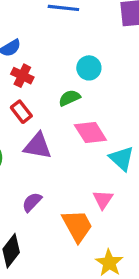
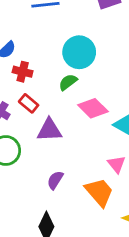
cyan circle: (89, 68) -> (79, 52), size x1.5

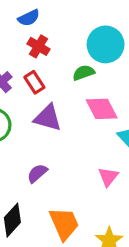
orange trapezoid: (99, 192) -> (64, 224), moved

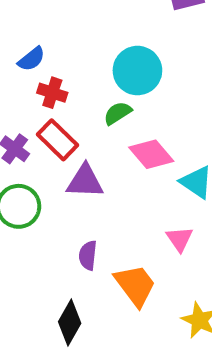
red rectangle: (34, 82) -> (57, 140), size x1.4
purple semicircle: (37, 173) -> (88, 255), turned -30
orange trapezoid: (64, 224) -> (135, 285), moved

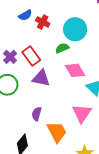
red cross: (52, 93) -> (43, 22), moved
pink triangle: (180, 239) -> (82, 113), size x1.5

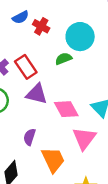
pink diamond: (75, 70) -> (66, 109), moved

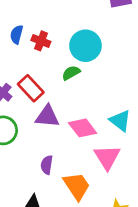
blue semicircle: (20, 17) -> (17, 35), turned 140

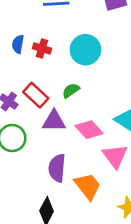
green semicircle: (71, 73) -> (71, 90), moved
purple semicircle: (47, 165) -> (57, 168), size x1.5

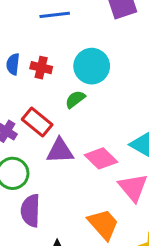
green semicircle: (71, 90) -> (75, 99), moved
purple semicircle: (57, 168) -> (31, 211), moved

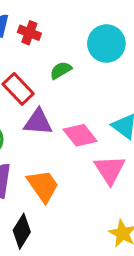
cyan circle: (92, 66) -> (106, 43), moved
orange trapezoid: (103, 224) -> (43, 186), moved

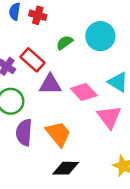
cyan circle: (106, 43) -> (100, 36), moved
black diamond: (22, 231) -> (66, 168), moved, turned 64

